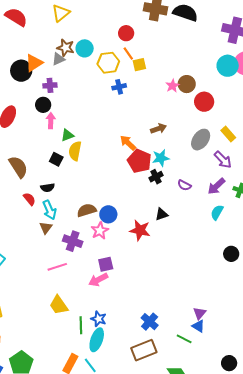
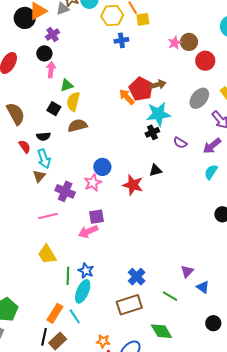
purple cross: (50, 85) -> (52, 34), turned -32
cyan star: (161, 158) -> (158, 114), size x1.4
red pentagon: (139, 161) -> (141, 89), moved
brown semicircle: (87, 210) -> (78, 126), moved
blue triangle: (198, 326) -> (203, 287), moved

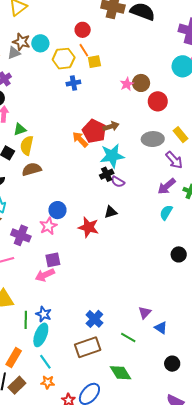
gray ellipse: (199, 98) -> (153, 139), turned 50
purple semicircle: (180, 143) -> (118, 182), moved
cyan line: (75, 316) -> (45, 362), moved
orange star: (103, 341) -> (48, 382), moved

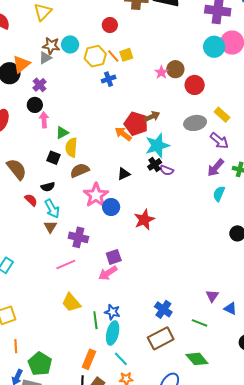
orange line: (84, 50) -> (113, 56), moved
black triangle: (111, 212) -> (124, 174), moved
pink star: (48, 226) -> (96, 195), moved, size x1.4
red star: (88, 227) -> (144, 220), turned -30

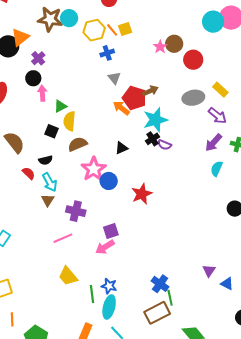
brown star: (51, 46) -> (50, 19), size x1.4
gray triangle: (45, 58) -> (114, 78), moved, turned -40
green line: (199, 323) -> (170, 298), moved, turned 56

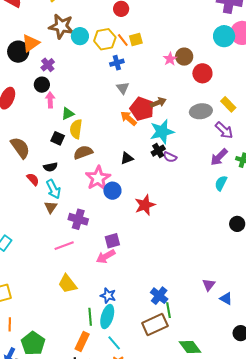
cyan circle: (69, 18) -> (80, 36), moved
green line: (92, 294) -> (90, 317), moved

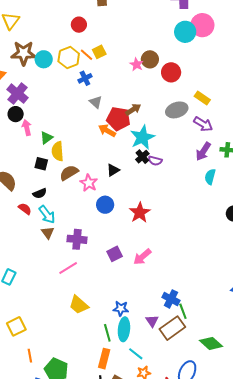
purple cross: (48, 65) -> (18, 94), size x1.5
pink star: (98, 178) -> (89, 183), moved, size x0.7
pink arrow: (106, 256) -> (142, 257), moved
purple triangle: (209, 285) -> (152, 321), moved

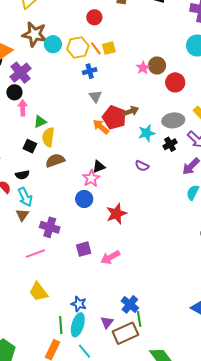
cyan star: (142, 137) -> (147, 133), moved, size x0.7
black cross: (142, 157) -> (170, 144), moved
pink star: (89, 183) -> (91, 178), moved

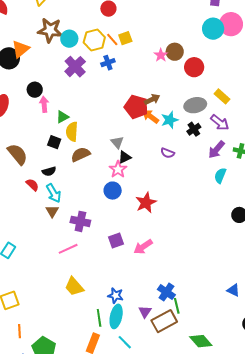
purple cross: (20, 73) -> (75, 67), moved
gray triangle: (95, 96) -> (117, 142), moved
orange arrow: (101, 127) -> (150, 116), moved

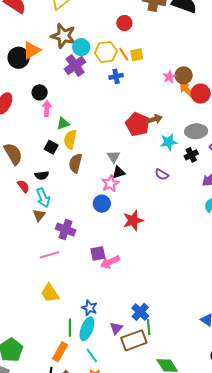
purple cross: (75, 67) -> (75, 65), moved
orange arrow: (150, 116) -> (187, 90), moved
brown semicircle: (81, 154) -> (75, 163), turned -60
pink arrow: (143, 247) -> (110, 262), moved

